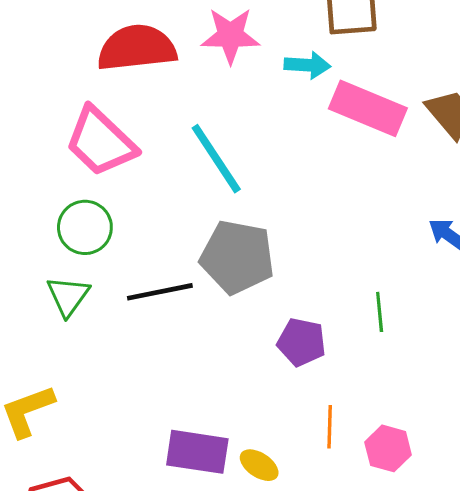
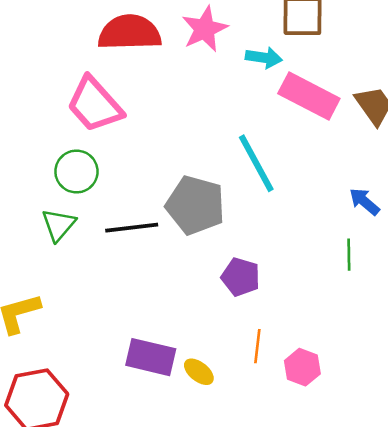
pink star: (230, 36) -> (205, 29), turned -30
cyan line: (216, 159) -> (256, 163), moved
green line: (380, 312) -> (349, 255), moved

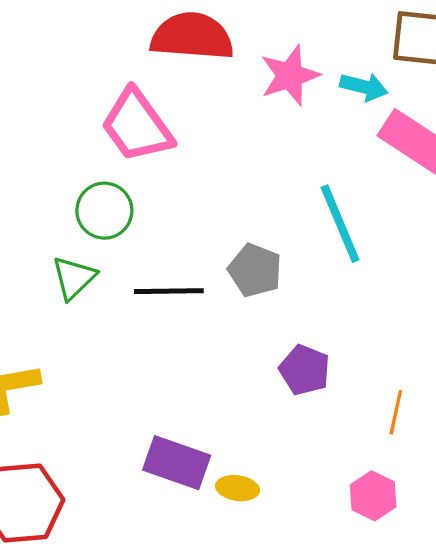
pink star: (205, 29) -> (290, 76), moved
gray pentagon: (195, 205) -> (255, 270), size x0.7
orange line: (257, 346) -> (396, 412), moved
yellow ellipse: (199, 372) -> (238, 488), turned -36

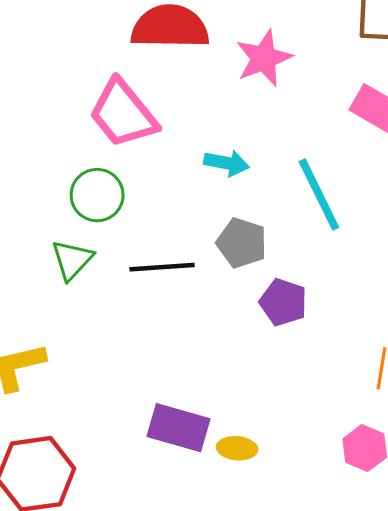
cyan arrow: (364, 87) -> (227, 163), moved
purple pentagon: (305, 370) -> (283, 302), moved

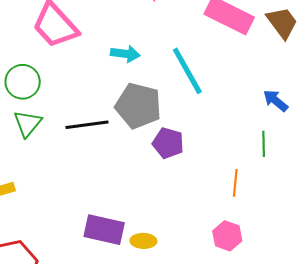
green circle: (97, 195) -> (23, 82), moved
gray pentagon: (242, 243) -> (138, 106), size x1.4

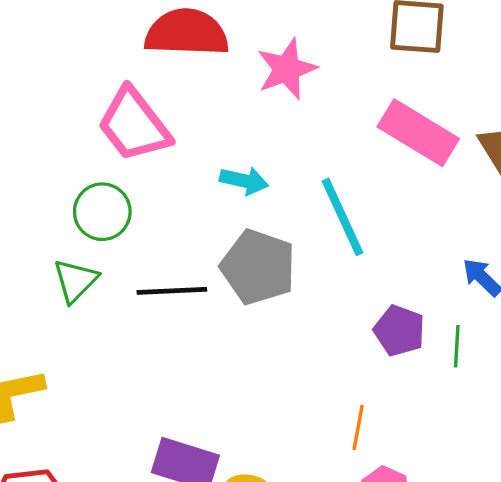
green circle: (23, 82) -> (102, 212), moved
purple pentagon: (168, 143) -> (399, 331), moved
orange line: (235, 183) -> (358, 427), moved

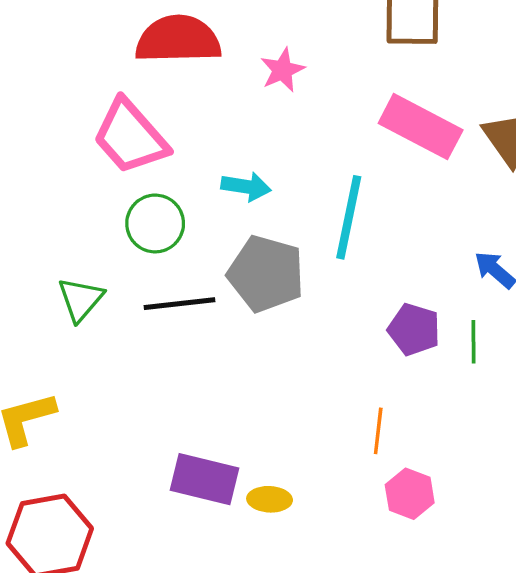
pink star: (287, 69) -> (282, 70), size x0.7
green circle: (102, 212) -> (155, 223), moved
cyan line: (342, 217) -> (349, 217), turned 40

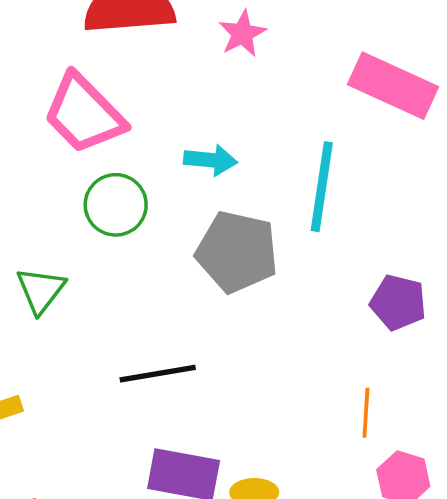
black line: (180, 304) -> (158, 374), moved

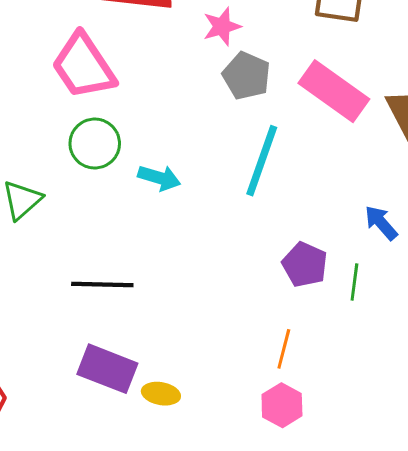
cyan arrow: (210, 160) -> (159, 178), moved
gray pentagon: (237, 252) -> (246, 76), moved, size x0.7
orange line: (366, 413) -> (284, 349), moved

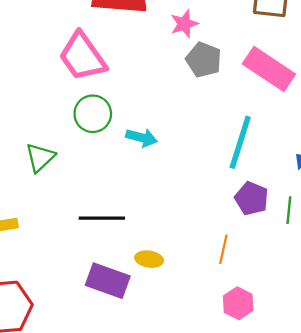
cyan line: (262, 161) -> (240, 142), moved
orange line: (284, 349) -> (223, 249), moved
yellow ellipse: (161, 394) -> (149, 259), moved

